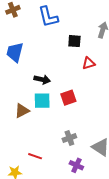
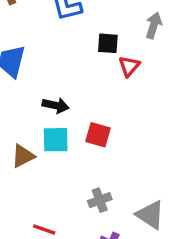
red triangle: (89, 63) -> (129, 66), moved, turned -32
red square: (68, 98) -> (98, 135), turned 35

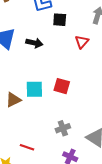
black square: (108, 43) -> (60, 20), moved
black arrow: (56, 105) -> (34, 43), moved

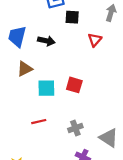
brown triangle: (13, 100) -> (25, 69), moved
red line: (27, 147) -> (39, 122), moved, turned -32

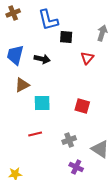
red square: (74, 85) -> (82, 106), moved

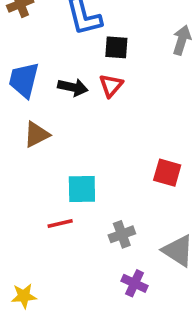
red triangle: (87, 58) -> (111, 85), moved
cyan square: (42, 103) -> (82, 189), moved
red square: (82, 106) -> (167, 173), moved

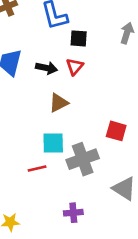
brown triangle: (37, 134) -> (59, 103), moved
gray cross: (122, 234) -> (83, 159), moved, size x1.6
purple cross: (135, 283) -> (73, 213), moved, turned -30

